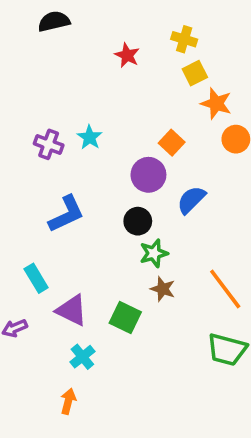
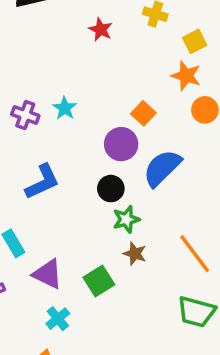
yellow square: (195, 73) -> (195, 41), moved
blue semicircle: (191, 200) -> (162, 168), size x1.4
green square: (125, 317) -> (99, 281), turned 32

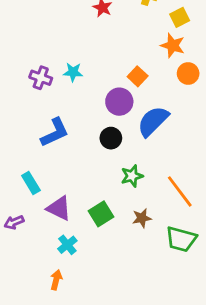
cyan star: (65, 108) -> (73, 72), turned -30
green star: (126, 219) -> (132, 176), moved
brown star: (135, 254) -> (142, 218), moved, turned -30

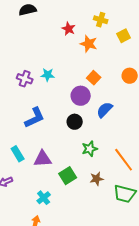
orange star: (173, 45) -> (89, 44), moved
blue semicircle: (153, 121) -> (105, 110), size x0.7
purple triangle: (59, 208) -> (43, 159), moved, turned -30

